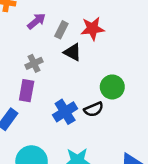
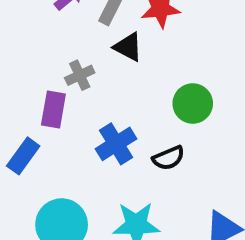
gray cross: (34, 63) -> (80, 75), moved
black semicircle: (94, 109) -> (169, 158), moved

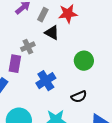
black semicircle: (169, 158) -> (79, 97), moved

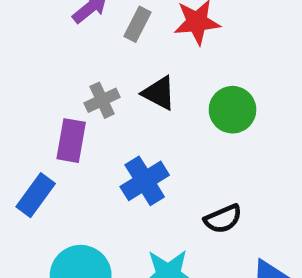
black triangle: (52, 33) -> (159, 93), moved
green circle: (84, 61) -> (232, 110), moved

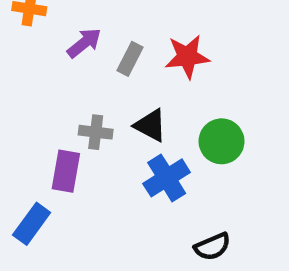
gray cross: (102, 100) -> (96, 132), turned 32
blue cross: (145, 181) -> (167, 178), moved

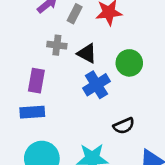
gray cross: (96, 132) -> (57, 45), moved
blue rectangle: (32, 224) -> (32, 112), moved, turned 50

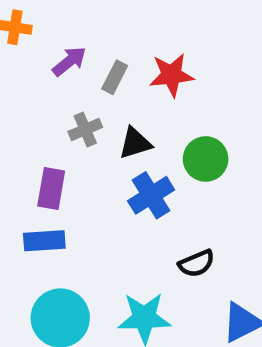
gray cross: (57, 45) -> (85, 129), turned -30
black triangle: (87, 53) -> (135, 143), turned -45

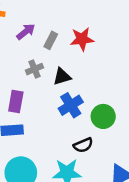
green circle: (206, 159) -> (103, 116), moved
black semicircle: (196, 263) -> (83, 145), moved

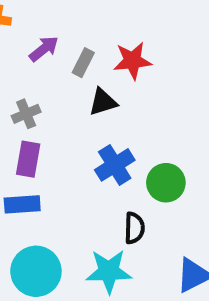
gray cross: (35, 69) -> (26, 114), moved
black triangle: (62, 77) -> (103, 102), moved
black semicircle: (83, 145) -> (134, 228), turned -66

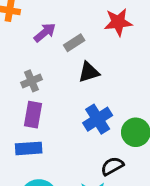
red star: (132, 61) -> (118, 22), moved
gray rectangle: (83, 63) -> (74, 43), turned 30
black semicircle: (134, 228) -> (112, 166), turned -120

